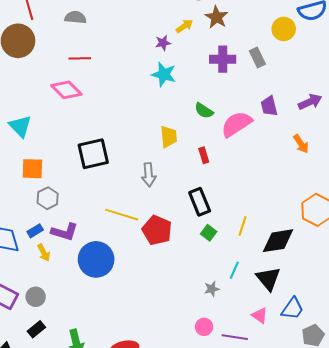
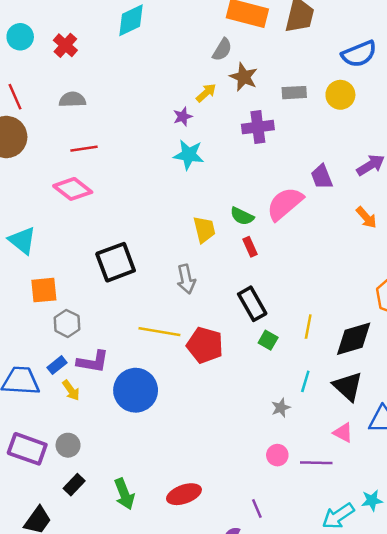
yellow circle: (284, 29) -> (340, 95), moved
gray rectangle: (257, 58) -> (294, 93), moved, turned -60
green semicircle: (204, 111) -> (242, 216), moved

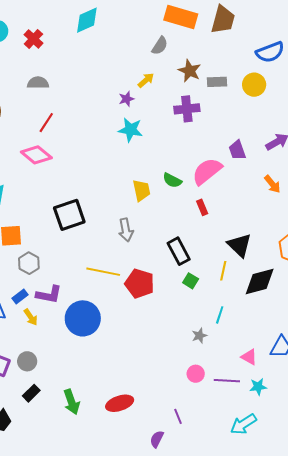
brown star: (244, 77) -> (190, 71), moved
red line: (84, 149) -> (46, 123), turned -50
red rectangle: (250, 247) -> (202, 207), moved
black triangle: (348, 386) -> (239, 245), moved
cyan star: (372, 500) -> (258, 387), moved

